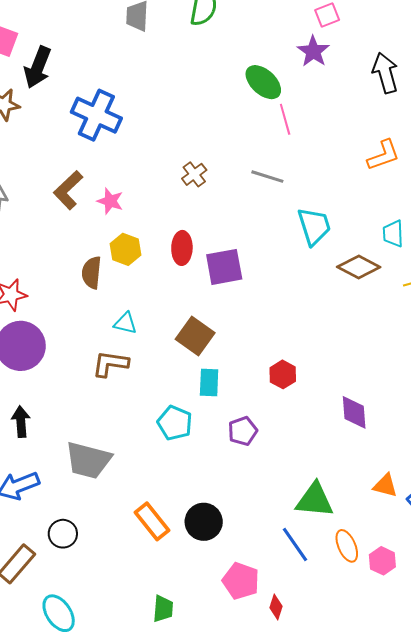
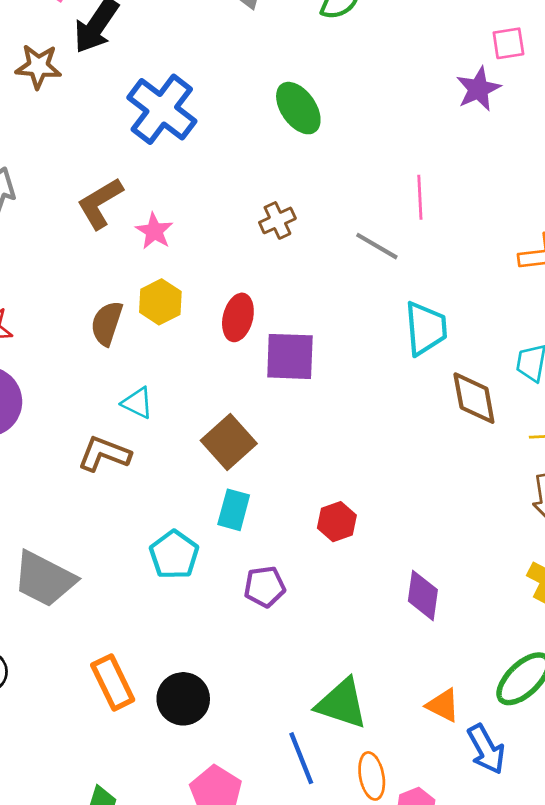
green ellipse: (263, 82) -> (298, 108), moved
pink line: (285, 119) -> (420, 197), moved
brown diamond: (359, 267) -> (474, 398), turned 39

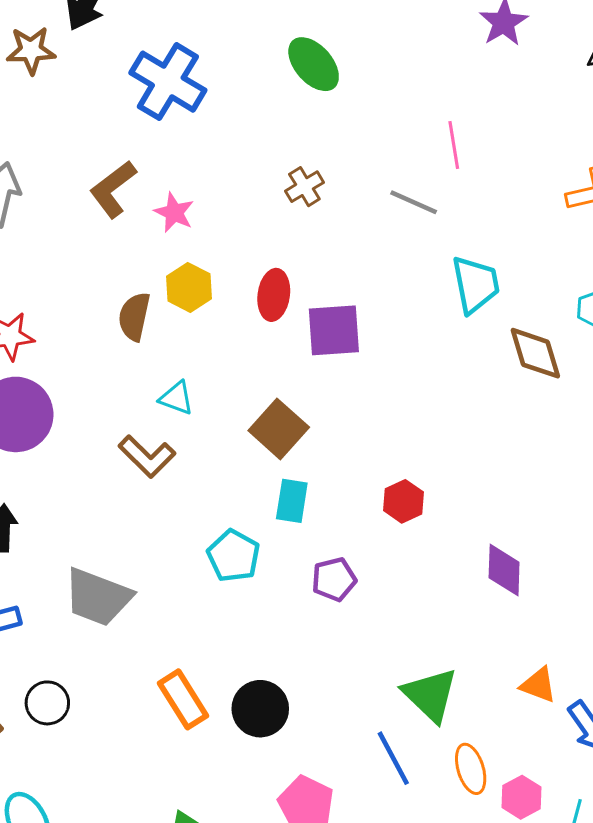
brown L-shape: (104, 454) -> (147, 456), turned -150
green triangle: (342, 703) -> (430, 695), turned 32

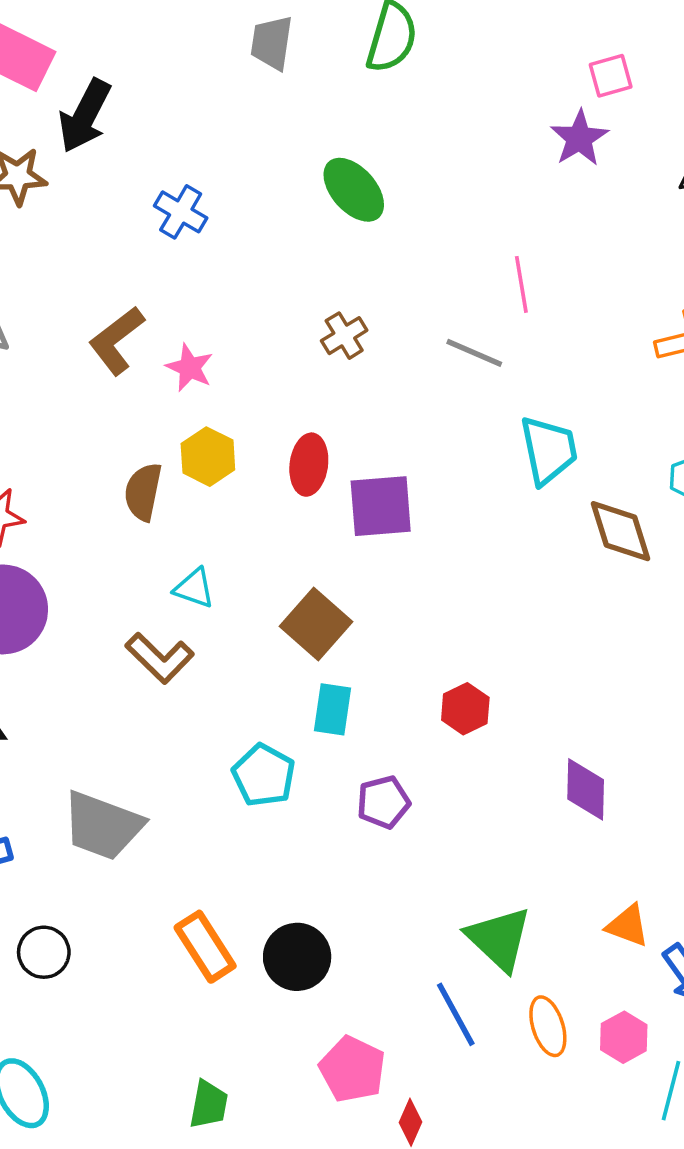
blue cross: (168, 82) -> (181, 212), size x0.6
pink hexagon: (521, 797) -> (624, 1037), moved

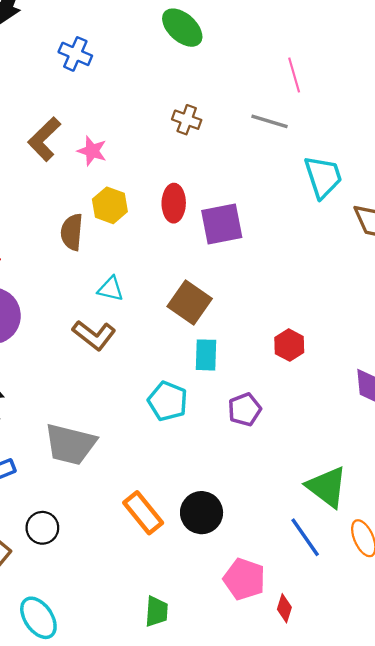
brown cross: (344, 336) -> (187, 120), turned -32

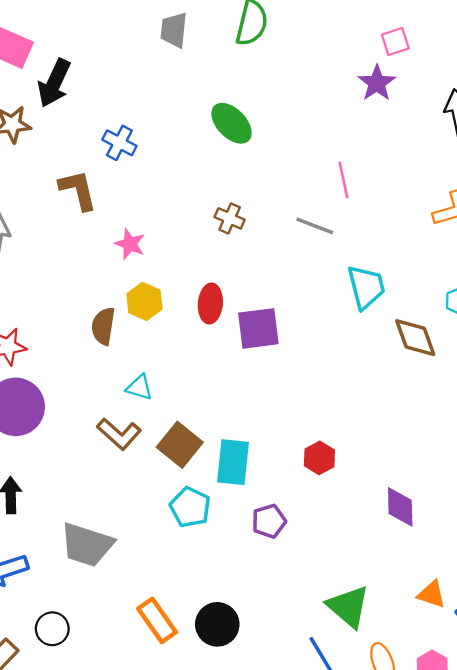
brown L-shape: (44, 139) -> (78, 190), moved, turned 117
brown square: (190, 303) -> (180, 445), moved
cyan rectangle: (206, 355) -> (233, 462), size x1.4

